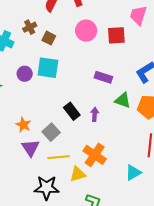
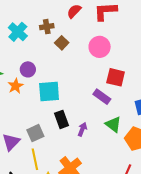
red square: (116, 35) -> (116, 77), moved
cyan square: (48, 68) -> (49, 92), moved, turned -30
orange star: (23, 125) -> (16, 86), moved
yellow line: (58, 157) -> (35, 159), turned 65

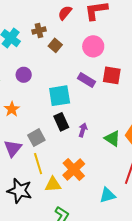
orange star: (16, 86) -> (12, 109), moved
cyan square: (49, 92) -> (60, 96), moved
purple rectangle: (102, 97) -> (86, 80), moved
green triangle: (113, 124) -> (112, 138), moved

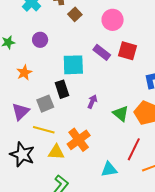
black rectangle: (61, 122) -> (62, 89), moved
yellow line: (38, 164) -> (44, 130), turned -65

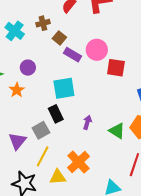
pink circle: (113, 20) -> (97, 50), moved
purple rectangle: (102, 52) -> (73, 55), moved
orange star: (24, 73) -> (17, 90), moved
yellow line: (44, 130) -> (43, 156), turned -70

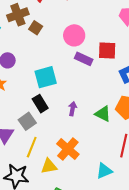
brown cross: (43, 23) -> (18, 15), size x1.5
purple rectangle: (73, 55) -> (84, 59), moved
red square: (116, 68) -> (107, 50), moved

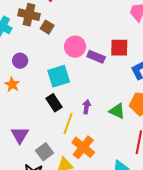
brown cross: (18, 15) -> (29, 15), turned 35
pink circle: (74, 35) -> (75, 47), moved
gray square: (27, 121) -> (44, 152), moved
yellow line: (32, 147) -> (68, 124), moved

